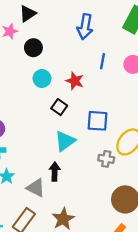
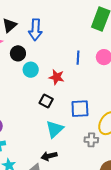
blue arrow: (85, 27) -> (35, 30), moved
cyan circle: (42, 79) -> (31, 70), moved
black arrow: (55, 172) -> (49, 156), turned -98

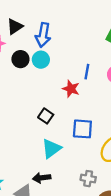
cyan circle: (31, 70) -> (41, 60), moved
red star: (57, 77) -> (71, 89), moved
gray cross: (91, 140) -> (88, 179), moved

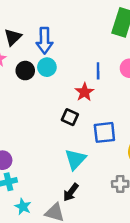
red star: (71, 89) -> (84, 92), turned 30
black square: (46, 116) -> (70, 117), moved
black arrow: (42, 178) -> (71, 192), turned -36

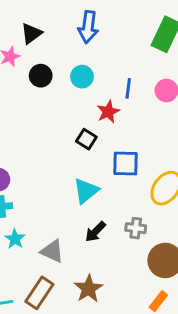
blue arrow: (44, 41) -> (88, 27), moved
cyan circle: (47, 67) -> (82, 77), moved
black arrow: (71, 192) -> (95, 232), moved

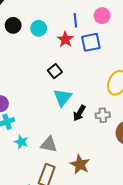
cyan circle: (82, 77) -> (39, 28), moved
black square: (86, 139) -> (55, 71), moved, turned 32
blue square: (126, 164) -> (91, 42), moved
black arrow: (95, 232) -> (79, 113), moved

